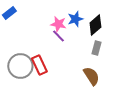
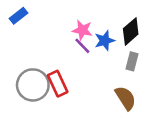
blue star: (75, 19) -> (105, 41), moved

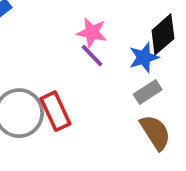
blue star: (105, 41) -> (144, 57), moved
gray rectangle: (132, 61) -> (148, 92), moved, turned 42

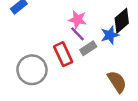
gray rectangle: (148, 92) -> (88, 48), moved
red rectangle: (56, 111) -> (63, 54), moved

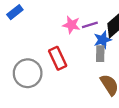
purple line: (77, 34) -> (90, 25), moved, turned -63
gray rectangle: (88, 48) -> (100, 54), moved, turned -56

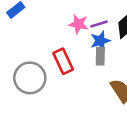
blue star: (103, 40) -> (100, 41), moved
gray rectangle: (100, 54) -> (100, 56), moved

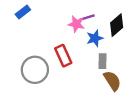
purple line: (99, 24) -> (87, 17), moved
gray rectangle: (100, 56) -> (102, 61), moved

